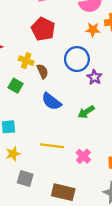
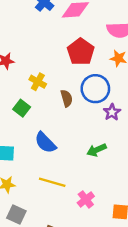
red pentagon: (43, 29) -> (81, 52), moved
brown semicircle: (42, 71) -> (67, 98), moved
blue semicircle: (51, 101) -> (45, 143), moved

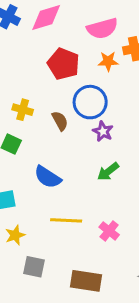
purple star: (112, 112) -> (103, 131), moved

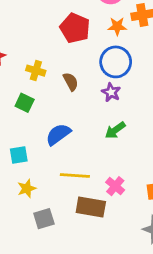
blue circle: (90, 102) -> (116, 62), moved
blue semicircle: (48, 177) -> (58, 134), turned 110
gray square: (34, 267) -> (44, 219), turned -30
brown rectangle: (86, 281) -> (91, 207), moved

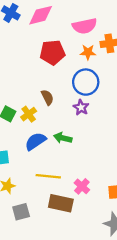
red pentagon: (75, 28) -> (52, 52), turned -30
yellow cross: (36, 71) -> (29, 114), moved, turned 35
green arrow: (115, 130) -> (63, 138), moved, turned 48

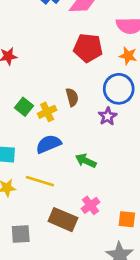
green arrow: (63, 138) -> (86, 161), moved
yellow line: (48, 176) -> (40, 181), moved
gray square: (21, 212) -> (21, 234), moved

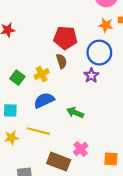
red pentagon: (88, 48) -> (65, 38), moved
green square: (24, 107) -> (17, 78), moved

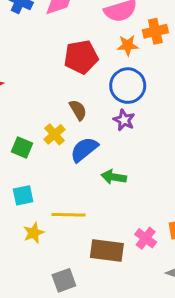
red pentagon: (65, 38) -> (81, 57), moved
blue semicircle: (44, 100) -> (84, 149), moved
pink cross: (81, 149) -> (146, 238), moved

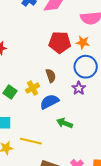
orange star: (128, 45) -> (83, 42), moved

